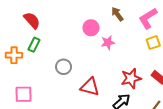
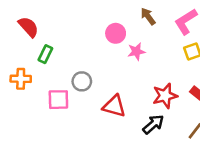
red semicircle: (32, 20) -> (29, 27), moved
orange cross: (14, 55) -> (21, 79), moved
pink square: (23, 94) -> (58, 100), moved

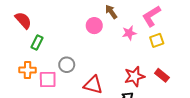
brown arrow: (148, 16) -> (111, 12), moved
pink star: (136, 52) -> (129, 33), moved
orange cross: (21, 79) -> (28, 70), moved

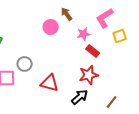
yellow square: (157, 40) -> (120, 36), moved
red rectangle: (162, 75) -> (93, 51), moved

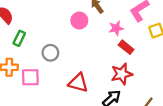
gray circle: (25, 64) -> (50, 53), moved

